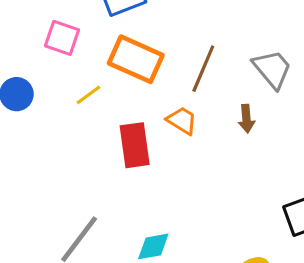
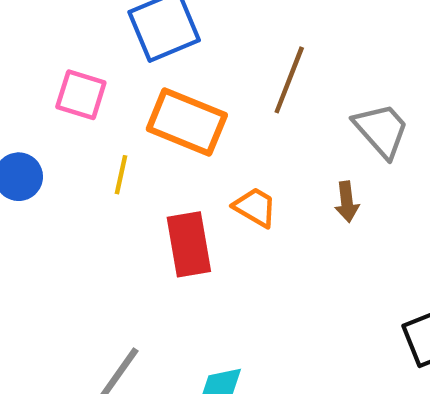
brown line: (203, 69) -> (289, 80), moved
yellow line: (88, 95) -> (121, 175), turned -40

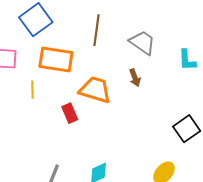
orange trapezoid: (255, 207) -> (95, 90), size x1.6
red rectangle: (189, 244) -> (70, 113), size x0.7

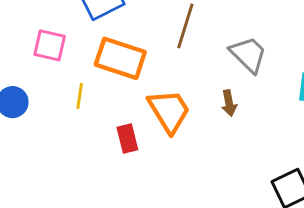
orange trapezoid: (95, 90) -> (169, 111), turned 32

